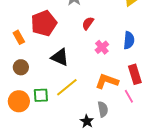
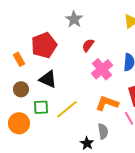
pink cross: (102, 47) -> (102, 69), size x1.5
black triangle: (60, 57) -> (48, 79), moved
green square: (41, 95) -> (41, 107), moved

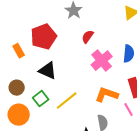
brown circle: (21, 89) -> (17, 88), moved
green square: (41, 107) -> (41, 99), turned -35

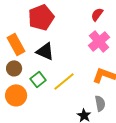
red semicircle: (88, 37) -> (97, 14), moved
orange rectangle: (19, 51) -> (16, 44), moved, size x1.5

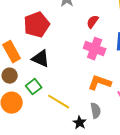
pink cross: (99, 41) -> (95, 49), turned -30
yellow line: (64, 81) -> (59, 102), moved, turned 70

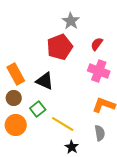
red pentagon: (37, 25) -> (60, 47), moved
black star: (80, 123) -> (72, 147), moved

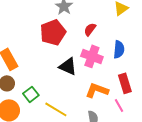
black triangle: (45, 81) -> (68, 66), moved

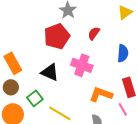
pink cross: (92, 56) -> (82, 65), moved
black triangle: (68, 66) -> (50, 72), moved

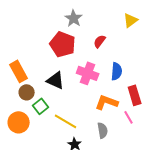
red pentagon: (57, 36) -> (63, 44), turned -30
blue semicircle: (123, 53) -> (117, 71), moved
brown circle: (11, 87) -> (27, 92), moved

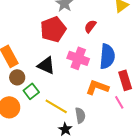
red pentagon: (63, 44) -> (53, 29), turned 30
blue semicircle: (117, 71) -> (107, 56), size x1.4
gray semicircle: (103, 130) -> (80, 115), moved

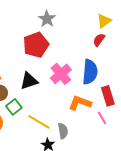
red semicircle: (90, 26) -> (99, 40), moved
pink cross: (78, 58) -> (61, 74), turned 30
black triangle: (46, 65) -> (29, 81), turned -42

